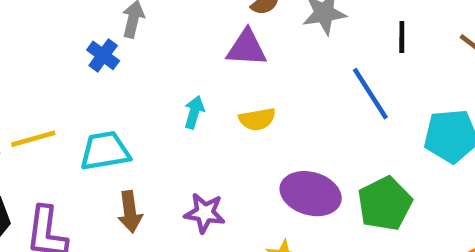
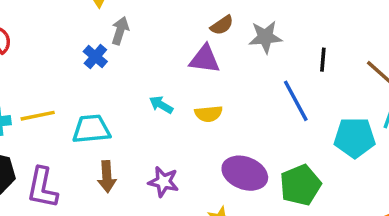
cyan arrow: (194, 112) -> (161, 105), turned -80

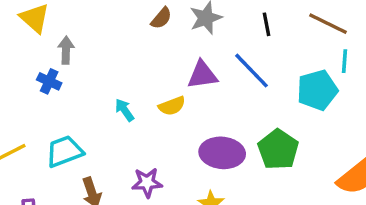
purple triangle: (205, 59) -> (202, 75), moved
cyan arrow: (161, 105) -> (125, 110), turned 40

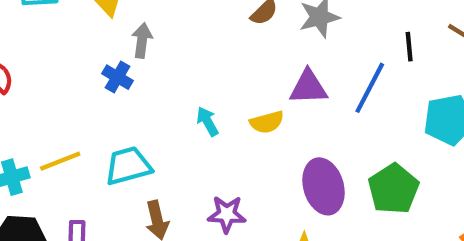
black line: (266, 24) -> (409, 47), moved
blue line: (252, 71) -> (370, 88), turned 66
purple ellipse: (222, 153) -> (324, 186), turned 63

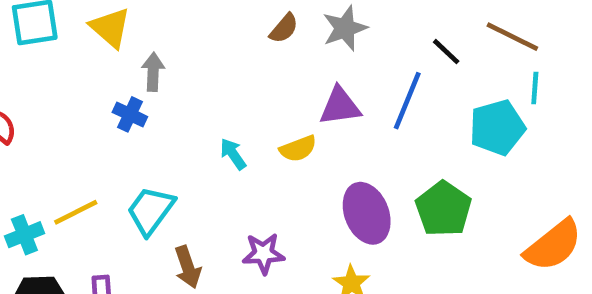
black line: (409, 47) -> (446, 52), turned -36
cyan trapezoid: (128, 166) -> (151, 211), turned -33

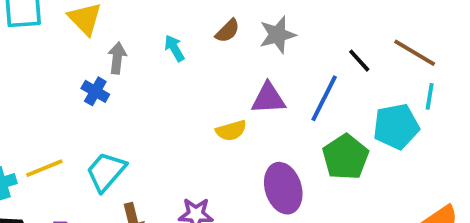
cyan arrow: (233, 154) -> (174, 48), moved
green pentagon: (443, 209) -> (345, 157), moved

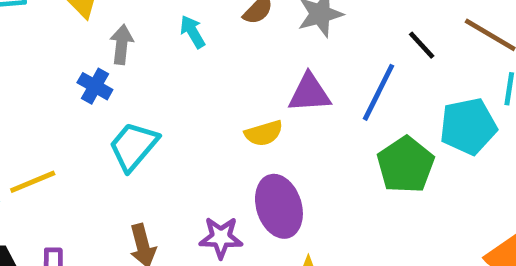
cyan trapezoid: (106, 172) -> (133, 146), moved
purple ellipse: (283, 188) -> (279, 206), moved

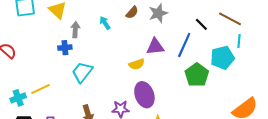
blue cross: (95, 86) -> (65, 48), turned -32

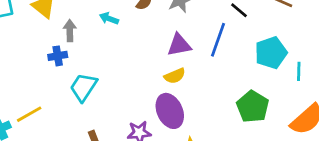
cyan arrow: (105, 23) -> (109, 18), turned -32
cyan line: (239, 41) -> (299, 71), moved
yellow semicircle: (137, 64) -> (175, 76), moved
green pentagon: (197, 75) -> (253, 107), moved

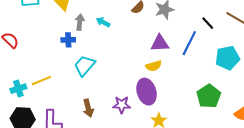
cyan arrow: (109, 18) -> (103, 22), moved

